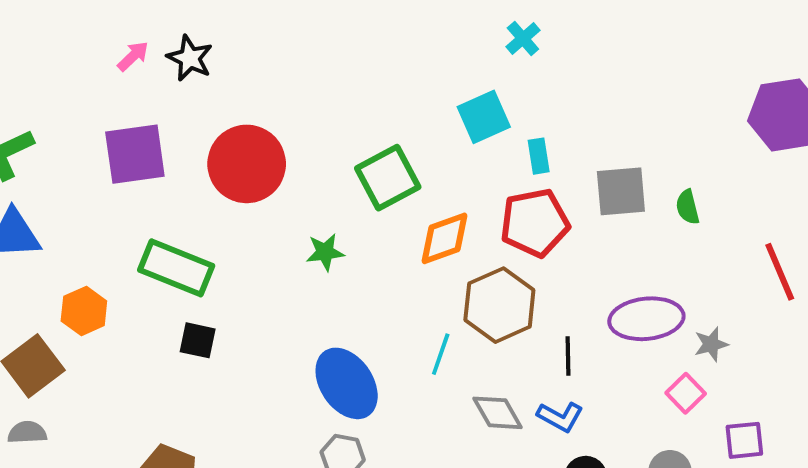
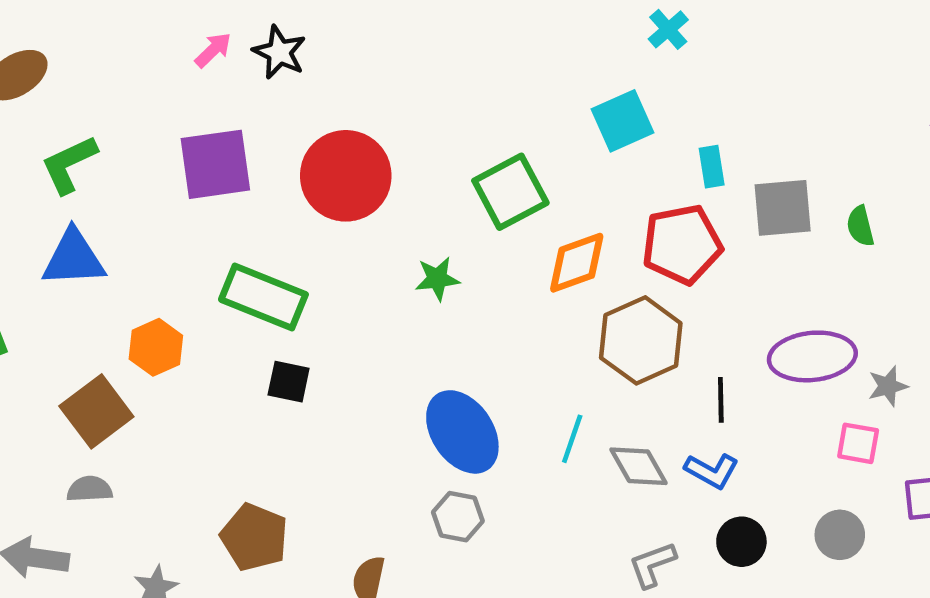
cyan rectangle: (539, 156) -> (712, 167), moved
cyan line: (441, 354) -> (572, 439), moved
pink square: (686, 393) -> (858, 443), turned -36

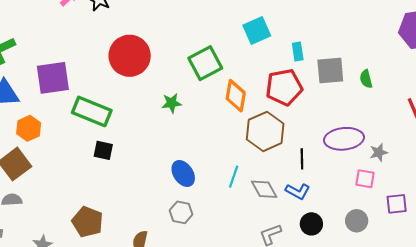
purple square: (215, 164) -> (53, 78), moved
orange diamond: (577, 263) -> (236, 96), turned -60
orange hexagon: (156, 347) -> (29, 128), moved
blue ellipse: (462, 432) -> (183, 173), size x0.7

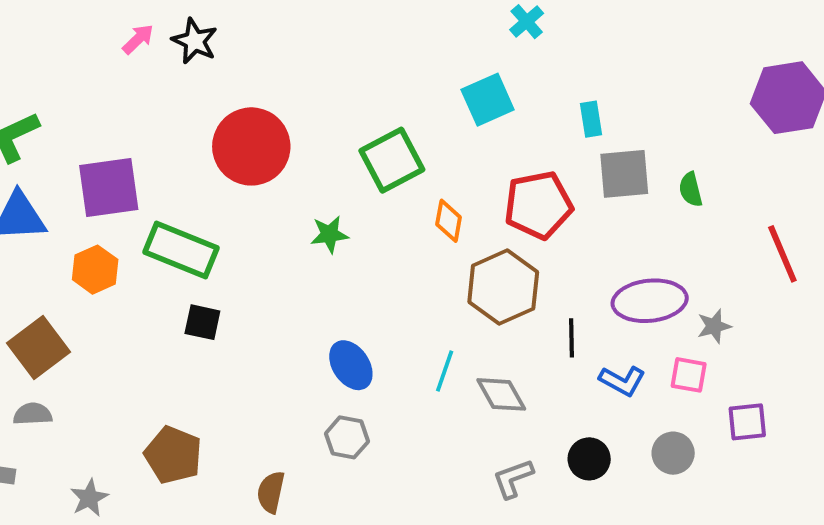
cyan rectangle: (298, 52) -> (591, 119), moved
orange diamond: (236, 96) -> (449, 221), size x0.7
orange hexagon: (29, 128) -> (95, 270), moved
blue L-shape: (298, 191) -> (622, 381), moved

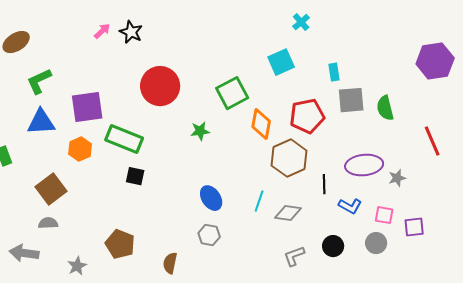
green semicircle: (691, 189) -> (385, 108), size x1.4
orange diamond: (449, 221) -> (261, 124), size x1.4
pink square: (689, 375) -> (384, 215), moved
gray diamond: (501, 394) -> (288, 213), turned -52

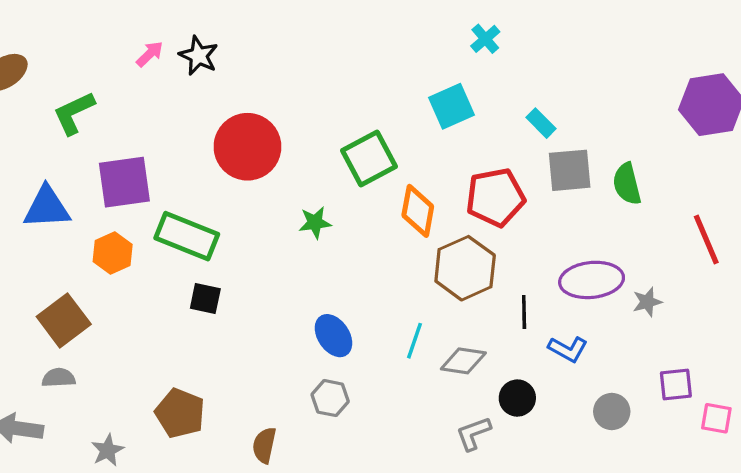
cyan rectangle: (334, 72) -> (541, 123), turned -36
green L-shape: (39, 81) -> (74, 113), moved
pink square: (384, 215) -> (716, 418), moved
black circle: (333, 246) -> (517, 398), moved

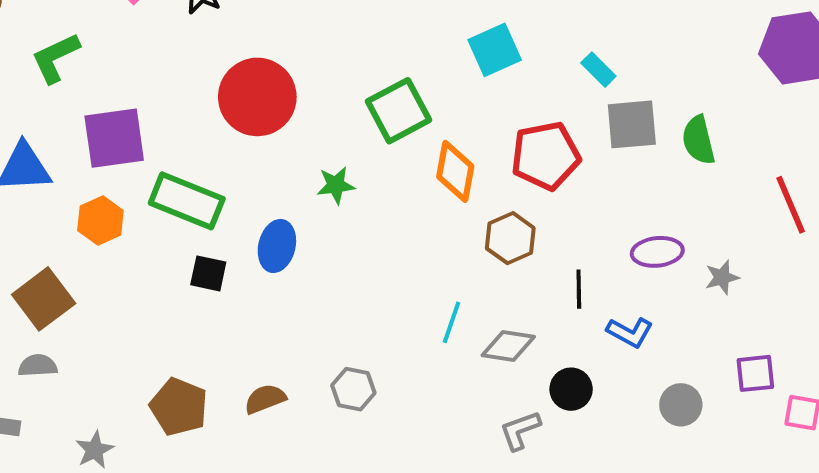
brown hexagon: (465, 268) -> (510, 238), size x0.7
purple ellipse: (592, 280) -> (657, 252), size x0.7
blue ellipse: (333, 336) -> (277, 246), moved, turned 48
brown semicircle: (264, 445) -> (265, 399), moved, turned 57

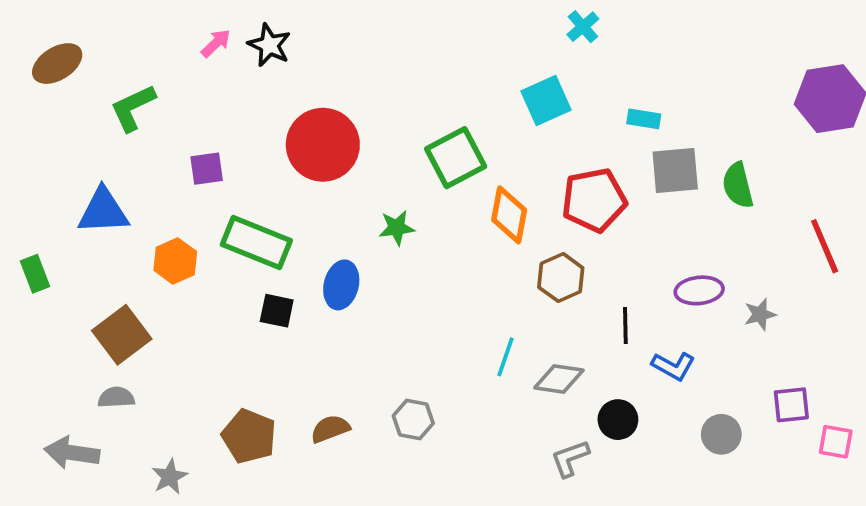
cyan rectangle: (598, 70) -> (644, 119), turned -36
purple square: (114, 138) -> (207, 169), moved, size x0.6

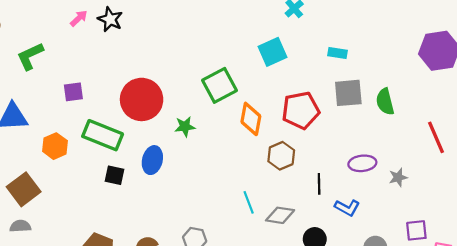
cyan rectangle: (644, 119) -> (337, 53), moved
red circle: (323, 145) -> (142, 99), moved
cyan line: (505, 357) -> (249, 202), turned -40

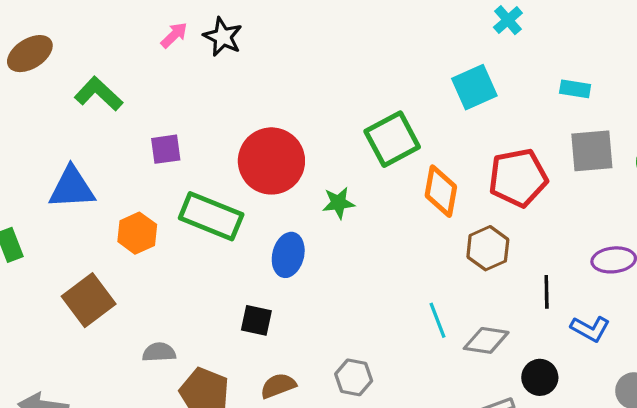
green L-shape: (30, 56) -> (99, 94), turned 68
black square: (114, 175) -> (256, 320), moved
gray semicircle: (20, 226) -> (159, 352), moved

